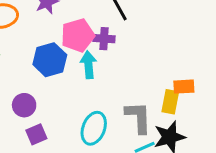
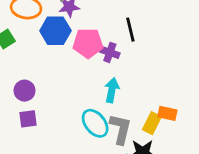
blue hexagon: (50, 60) -> (55, 31), moved
cyan arrow: (88, 65) -> (112, 90), moved
cyan ellipse: (94, 128) -> (95, 123), moved, turned -76

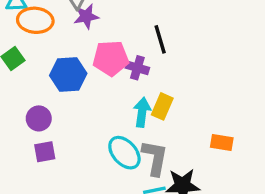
blue hexagon: (55, 31) -> (68, 75), moved
orange rectangle: (167, 113) -> (222, 143), moved
yellow rectangle: (152, 123) -> (162, 106), moved

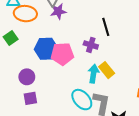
pink pentagon: (111, 58) -> (62, 54), moved
yellow rectangle: (162, 106) -> (107, 70), turned -63

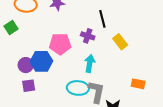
blue hexagon: (46, 49) -> (41, 61), moved
yellow rectangle: (107, 70) -> (120, 42), moved
cyan ellipse: (82, 100) -> (78, 88), turned -45

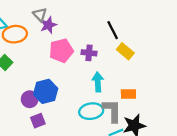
black line: (102, 19) -> (113, 30), moved
pink pentagon: (60, 44) -> (61, 51), moved
orange rectangle: (138, 84) -> (128, 94), moved

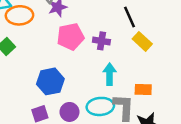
purple circle: (30, 99) -> (69, 112), moved

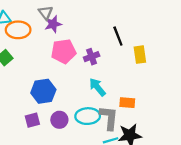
purple cross: (101, 41) -> (92, 57), turned -32
yellow rectangle: (142, 41) -> (140, 55), moved, turned 36
cyan arrow: (110, 74) -> (97, 87), turned -42

